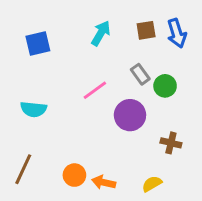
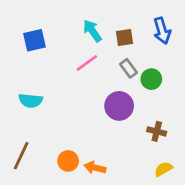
brown square: (146, 30) -> (124, 37), moved
cyan arrow: (101, 33) -> (92, 31), turned -65
pink line: (95, 90) -> (87, 63), moved
yellow semicircle: (152, 184) -> (163, 169), moved

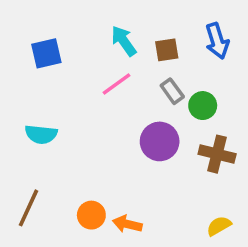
brown cross: (157, 131) -> (217, 154), moved, size x1.4

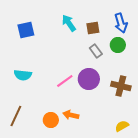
pink line: (116, 84) -> (65, 81), moved
green circle: (203, 106) -> (118, 45), moved
orange arrow: (127, 224) -> (71, 115), moved

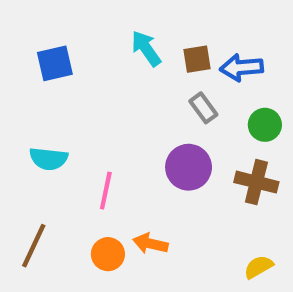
blue arrow: (121, 23) -> (242, 68), moved, turned 102
green circle: (118, 45) -> (265, 125), moved
pink line: (65, 81) -> (106, 191), moved, turned -42

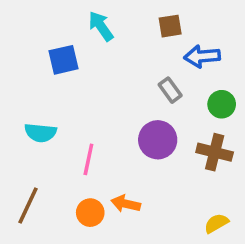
cyan arrow: (146, 48) -> (101, 26), moved
brown square: (197, 59) -> (170, 26), moved
blue square: (55, 63) -> (64, 60), moved

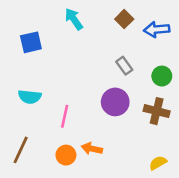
brown square: (170, 26) -> (124, 19), turned -36
blue arrow: (202, 56) -> (157, 29), moved
blue square: (64, 60) -> (31, 42), moved

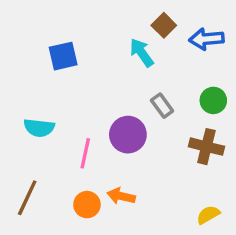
cyan arrow: (74, 19) -> (142, 53), moved
blue square: (31, 42) -> (63, 56), moved
gray rectangle: (124, 66) -> (162, 106), moved
purple circle: (115, 102) -> (128, 135), moved

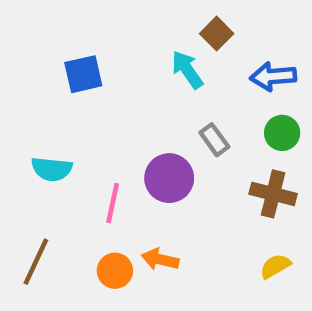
blue arrow: (206, 39) -> (273, 76), moved
yellow semicircle: (208, 215) -> (275, 266), moved

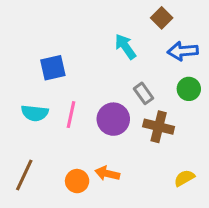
brown square: (217, 34) -> (162, 18), moved
blue square: (83, 74) -> (53, 68), moved
brown cross: (273, 194) -> (159, 127), moved
pink line: (113, 203) -> (71, 115), moved

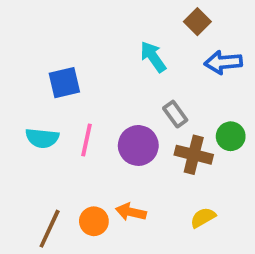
green circle: (189, 89) -> (231, 136), moved
brown line: (24, 175) -> (50, 229), moved
yellow semicircle: (184, 178) -> (203, 218), moved

